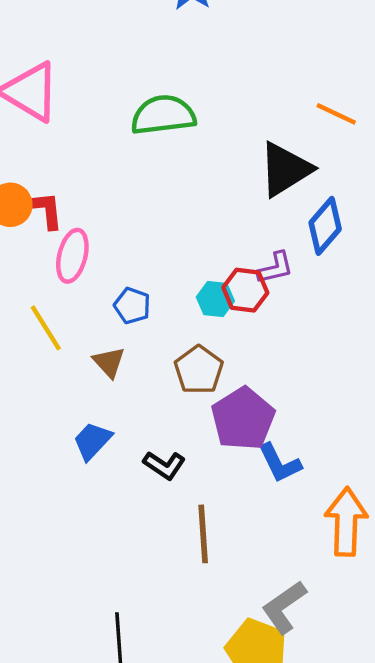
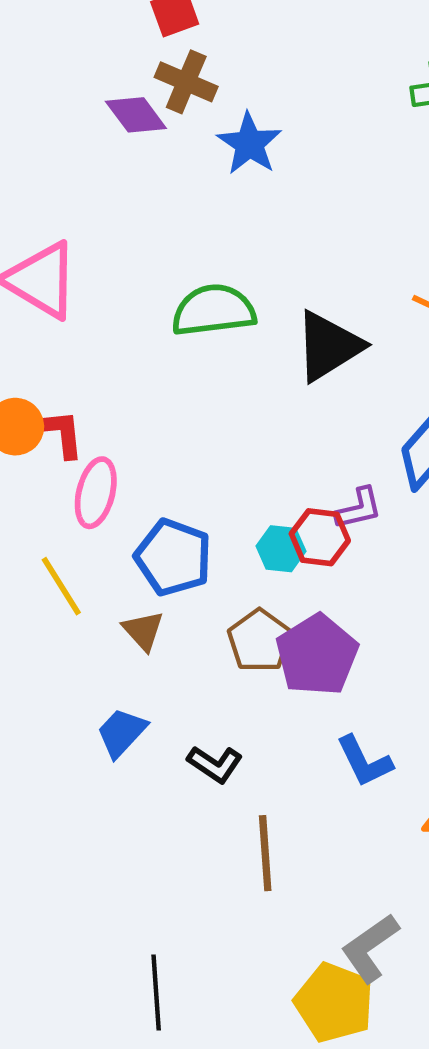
black triangle: (285, 169) -> (328, 346), moved
blue pentagon: (132, 306) -> (173, 557), size x1.6
purple pentagon: (243, 419) -> (317, 655), moved

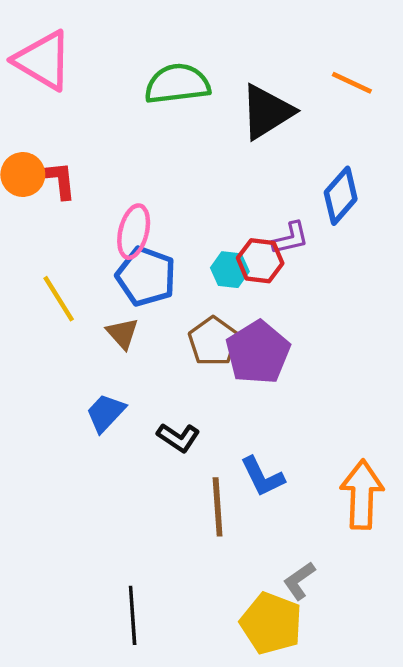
pink ellipse: (96, 493) -> (134, 232), moved
blue L-shape: (364, 761) -> (262, 477), moved
gray L-shape: (370, 948) -> (299, 581), size x0.7

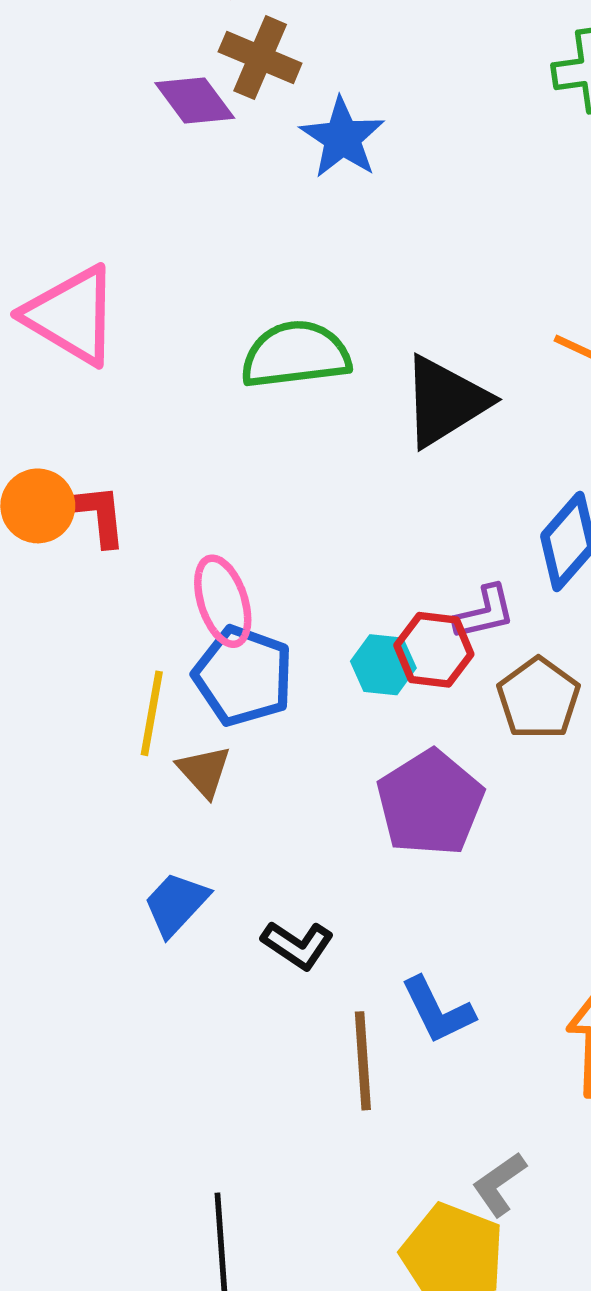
pink ellipse: (134, 232) -> (223, 601), turned -32
yellow line: (59, 299) -> (152, 713), moved, turned 42
brown pentagon: (213, 341) -> (538, 698), moved

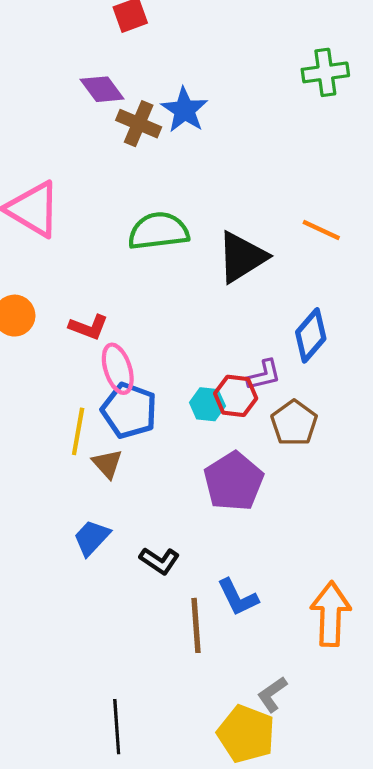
brown cross: (260, 58) -> (139, 124), moved
red L-shape: (99, 515) -> (89, 327), moved, turned 117

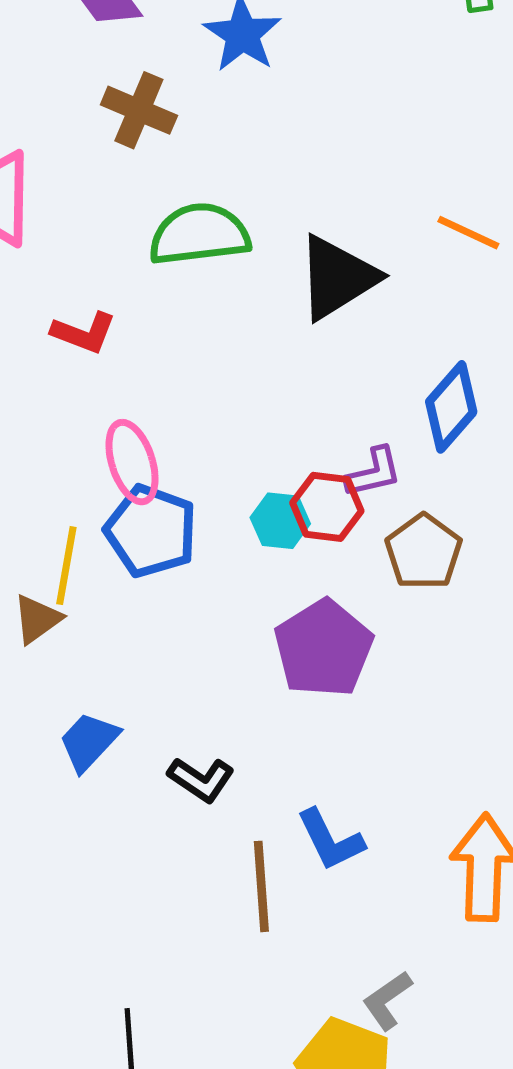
brown cross: (139, 124) -> (139, 110), moved
red L-shape: (89, 327) -> (84, 333), moved
brown triangle: (107, 464) -> (37, 619), moved, turned 36

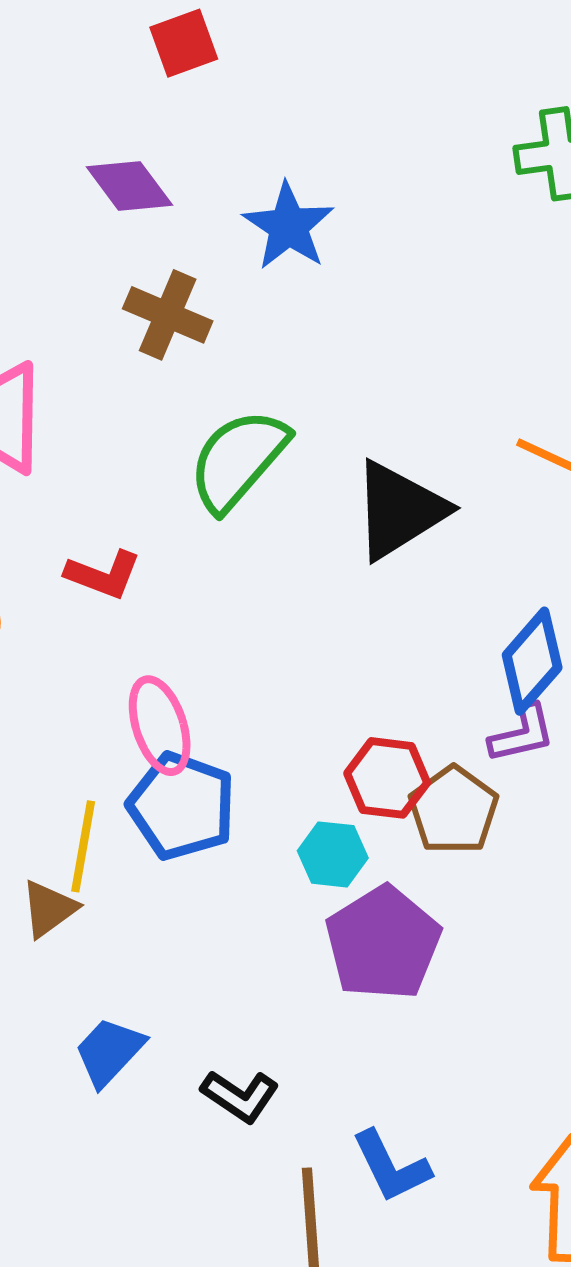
green semicircle: (199, 234) -> (238, 460), turned -42
purple L-shape: (374, 472) -> (522, 734), moved
cyan hexagon: (280, 521) -> (333, 854), moved
brown pentagon: (424, 552) -> (454, 810), moved

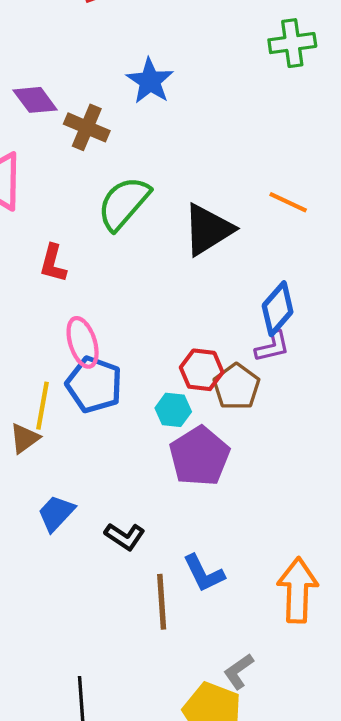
purple diamond: (129, 186) -> (35, 100), moved
red L-shape: (103, 575) -> (53, 263), turned 84

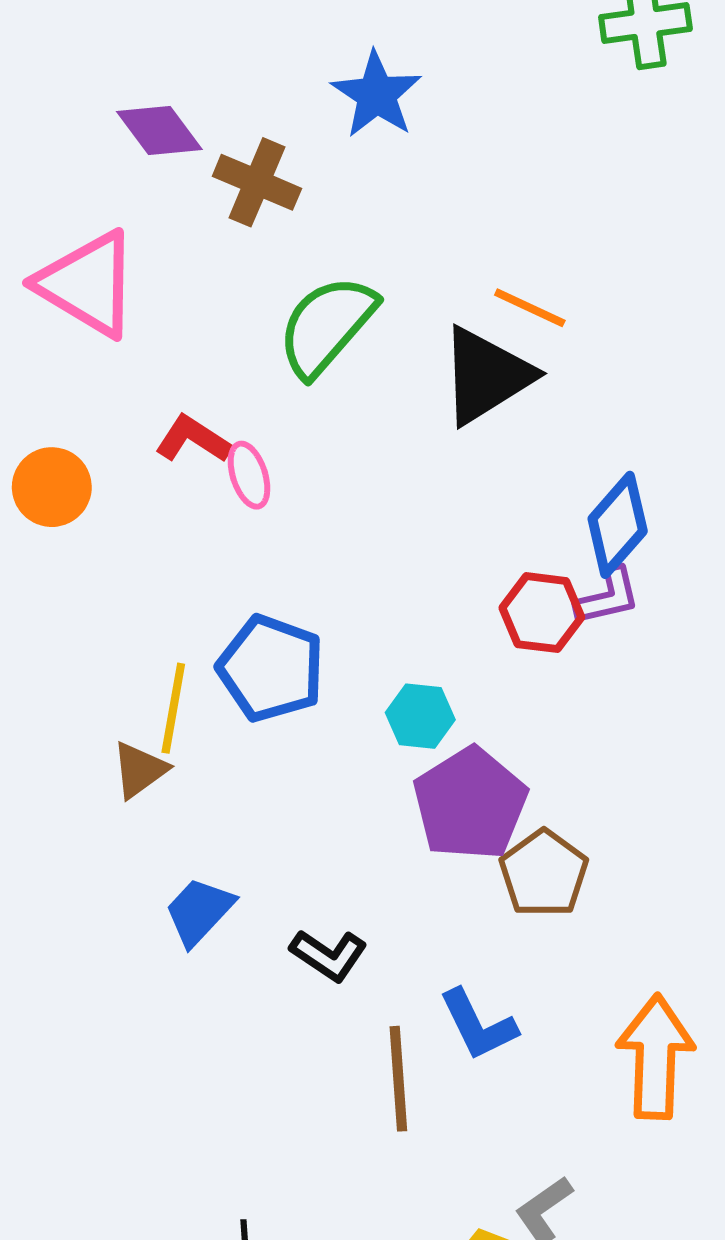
orange line: (288, 202) -> (530, 308), moved
red L-shape: (53, 263) -> (193, 439), turned 108
pink ellipse: (83, 342) -> (249, 475), moved, size x0.7
red hexagon: (202, 370) -> (542, 613), moved
brown pentagon: (236, 387) -> (544, 874), moved

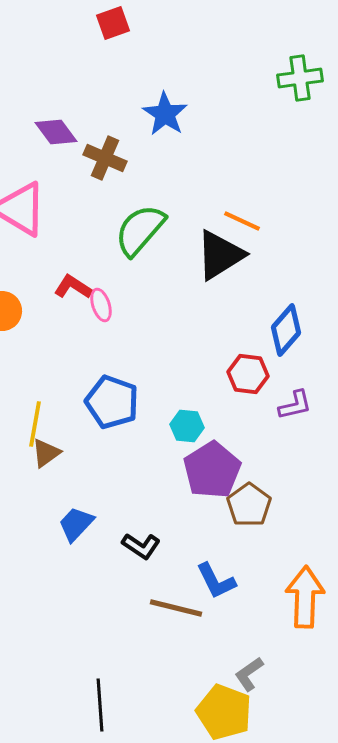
purple L-shape: (608, 597) -> (295, 405), moved
yellow line: (173, 708) -> (35, 424), moved
brown line: (398, 1079) -> (176, 608), turned -72

